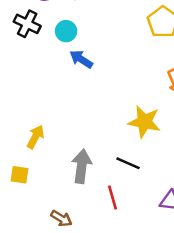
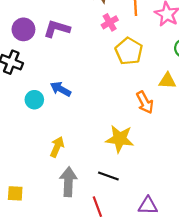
cyan circle: (66, 31) -> (34, 100), moved
yellow arrow: (35, 137) -> (57, 147), moved

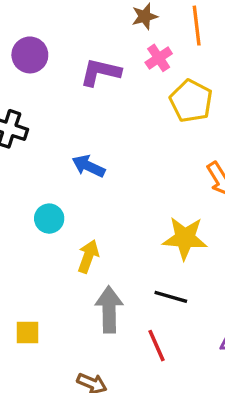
purple circle: (23, 29) -> (30, 55), moved
purple L-shape: (57, 29) -> (100, 72), moved
cyan circle: (34, 100) -> (49, 219), moved

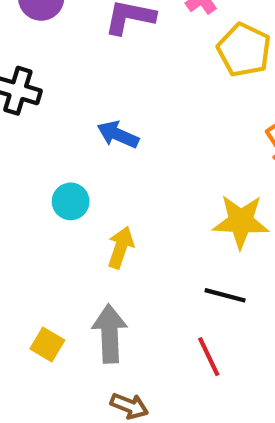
gray arrow: (109, 310) -> (110, 334), moved
yellow square: (28, 333) -> (47, 345), turned 32

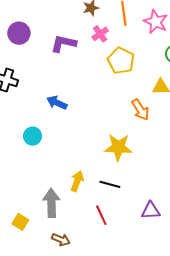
yellow arrow: (121, 247) -> (77, 181), moved
yellow square: (47, 345) -> (20, 222), moved

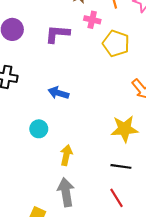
pink cross: (100, 34) -> (92, 20), turned -35
yellow arrow: (77, 181) -> (66, 155), moved

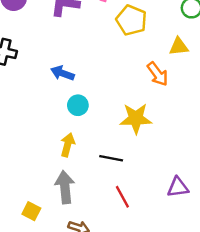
cyan circle: (39, 129) -> (78, 105), moved
black line: (121, 166) -> (111, 158), moved

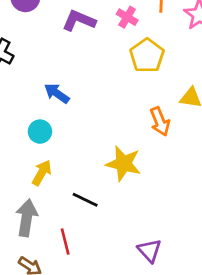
cyan circle: (78, 105) -> (40, 132), moved
purple triangle: (178, 187) -> (149, 251), turned 40
red line: (122, 197) -> (65, 242), moved

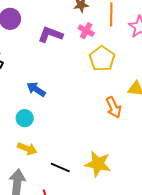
yellow star: (123, 164) -> (98, 164), moved
yellow arrow: (42, 173) -> (27, 149), turned 84

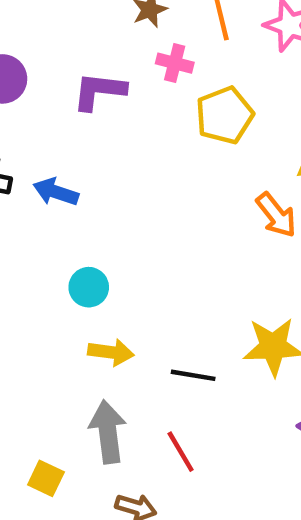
yellow pentagon: (102, 59) -> (225, 115), turned 30
blue arrow: (36, 89) -> (56, 192), moved

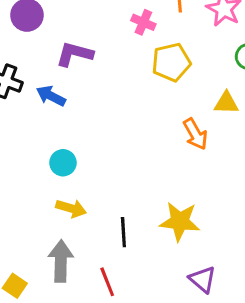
purple L-shape: (99, 91) -> (75, 54), moved
black line: (193, 375) -> (123, 232), turned 68

